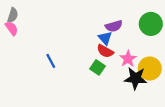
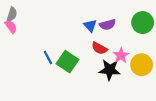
blue triangle: (105, 38) -> (90, 26), moved
green square: (98, 67) -> (68, 62), moved, size x1.5
black star: (136, 78) -> (110, 70), moved

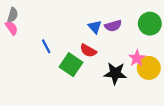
red semicircle: (99, 48) -> (88, 51), moved
pink star: (121, 55) -> (137, 58), moved
blue line: (48, 58) -> (46, 46), moved

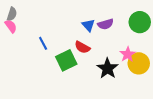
green square: (71, 65) -> (66, 60), turned 30
black star: (115, 73) -> (108, 68), turned 30

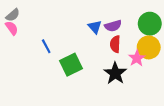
gray semicircle: (12, 14) -> (13, 15), turned 32
red semicircle: (82, 47) -> (115, 44), moved, turned 63
yellow circle: (139, 63) -> (149, 47), moved

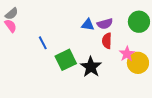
blue triangle: (95, 27) -> (88, 25), turned -40
yellow circle: (149, 47) -> (138, 63), moved
black star: (115, 73) -> (91, 67), moved

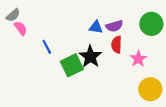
pink semicircle: (11, 26) -> (21, 28), moved
yellow circle: (138, 63) -> (150, 89), moved
black star: (91, 67) -> (90, 57), moved

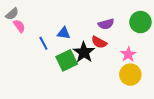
blue triangle: (96, 27) -> (64, 33), moved
red semicircle: (117, 45) -> (99, 42), moved, turned -63
yellow circle: (150, 89) -> (130, 75), moved

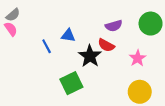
pink semicircle: (19, 26) -> (11, 29), moved
green square: (67, 60) -> (71, 83), moved
yellow circle: (130, 75) -> (140, 92), moved

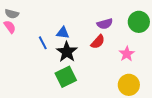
gray semicircle: (13, 15) -> (12, 14), turned 56
red semicircle: (106, 45) -> (98, 42), turned -77
black star: (90, 56) -> (67, 52), moved

